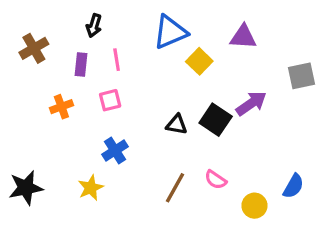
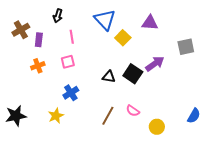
blue triangle: (170, 32) -> (105, 20), turned -50
purple rectangle: (81, 65) -> (39, 40), moved
blue semicircle: (293, 186) -> (194, 116), moved

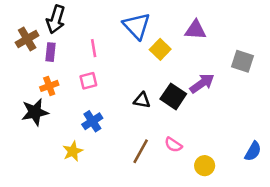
black arrow: (58, 16) -> (56, 19), moved, size x1.5
gray square: (186, 47) -> (242, 61), turned 30
black star: (16, 116) -> (35, 112), moved

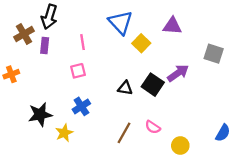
orange cross: (49, 86) -> (11, 74), moved
black star: (35, 112) -> (40, 114), moved

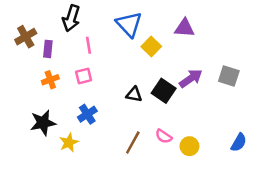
black arrow: (49, 17) -> (71, 18), moved
gray square: (214, 54) -> (229, 76), moved
orange cross: (11, 74) -> (50, 80), moved
yellow circle: (180, 146) -> (189, 146), moved

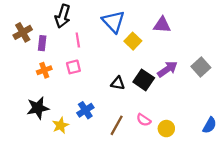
gray square: (229, 76) -> (201, 67), turned 30
blue cross: (87, 114) -> (85, 110), moved

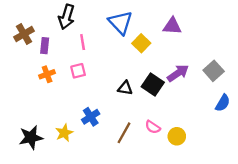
black star: (38, 108) -> (31, 137), moved
blue semicircle: (210, 125) -> (223, 103), moved

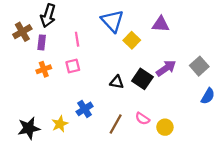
black arrow: (67, 17) -> (48, 16), moved

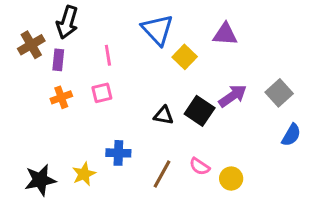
blue cross: (85, 109) -> (118, 153), turned 35

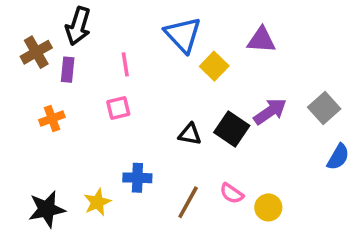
orange cross: (61, 97) -> (52, 118), moved

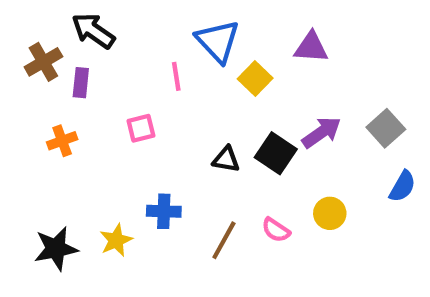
black arrow: (78, 26) -> (93, 31), turned 108
pink line: (125, 64) -> (176, 76), moved
yellow circle: (268, 207) -> (330, 213), moved

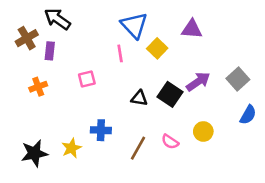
pink line: (176, 76) -> (120, 53), moved

